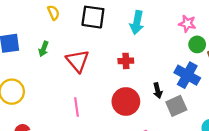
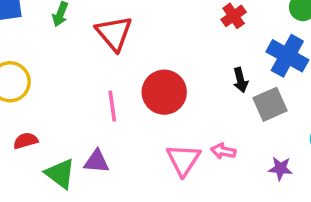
red cross: (126, 61) -> (234, 16), moved, turned -32
red circle: (126, 101) -> (164, 92), moved

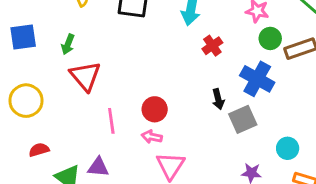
red triangle: (114, 33) -> (85, 76), moved
red circle: (164, 92) -> (155, 109), size x0.7
pink arrow: (223, 151) -> (152, 137), moved

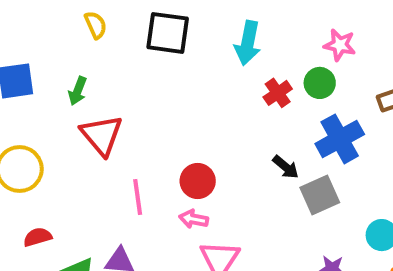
green circle: (270, 38) -> (320, 83), moved
blue cross: (257, 79) -> (340, 139), turned 32
black arrow: (218, 99) -> (286, 167), turned -36

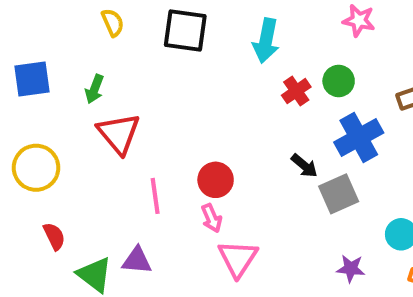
pink star: (340, 45) -> (359, 20), moved
pink arrow: (194, 219) -> (212, 218), turned -124
red semicircle: (38, 237) -> (54, 236), turned 80

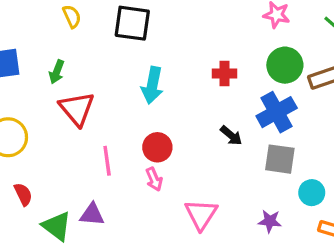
cyan arrow: (266, 41) -> (152, 85), moved
green circle: (339, 81) -> (285, 65), moved, size x1.4
red cross: (296, 91) -> (225, 73), turned 35
gray square: (339, 194) -> (280, 159), moved, turned 32
pink triangle: (238, 258) -> (201, 214), moved

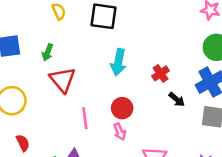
red cross: (225, 73) -> (161, 73), moved, turned -35

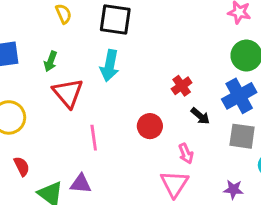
cyan arrow: (118, 62) -> (110, 66), moved
red circle: (122, 108) -> (150, 126), moved
pink arrow: (120, 132) -> (186, 153), moved

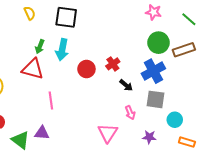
green arrow: (50, 61) -> (40, 47), moved
red triangle: (68, 93) -> (33, 69), turned -35
red circle: (150, 126) -> (86, 69), moved
pink arrow: (186, 153) -> (130, 113), moved

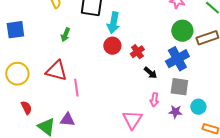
cyan arrow: (62, 50) -> (113, 23), moved
red triangle: (33, 69) -> (56, 71), moved
red circle: (86, 69) -> (112, 46), moved
pink arrow: (130, 113) -> (154, 100), turned 32
purple star: (149, 137) -> (175, 112), moved

